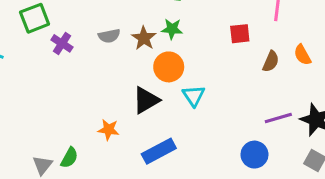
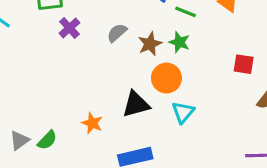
gray semicircle: (109, 36) -> (117, 33), turned 135

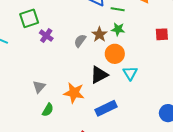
gray semicircle: (117, 33) -> (80, 41), moved
orange star: (92, 123) -> (74, 93), size x1.5
gray triangle: (19, 140) -> (39, 87), moved

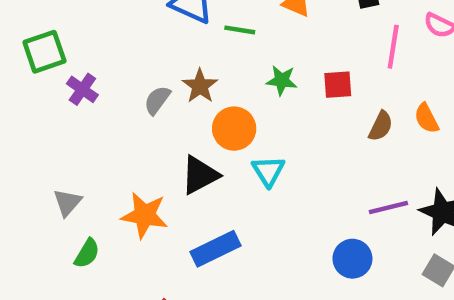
green star: (118, 29) -> (282, 80), moved

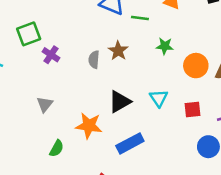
red square: (338, 85) -> (192, 110), moved
gray semicircle: (157, 100) -> (94, 60), turned -30
orange circle: (234, 129) -> (196, 66), moved
gray triangle: (67, 202) -> (45, 104), moved

